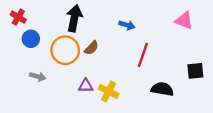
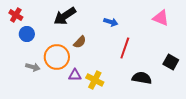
black arrow: (74, 18) -> (65, 16), turned -135
orange circle: (65, 50) -> (57, 57), moved
black square: (195, 71) -> (171, 62), turned 35

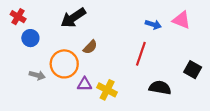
blue arrow: (111, 22) -> (153, 25), moved

